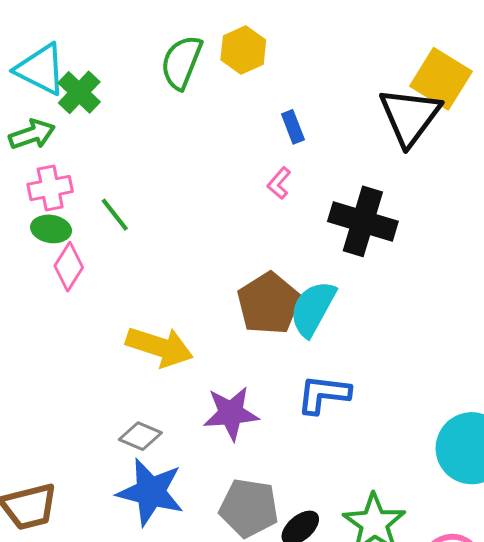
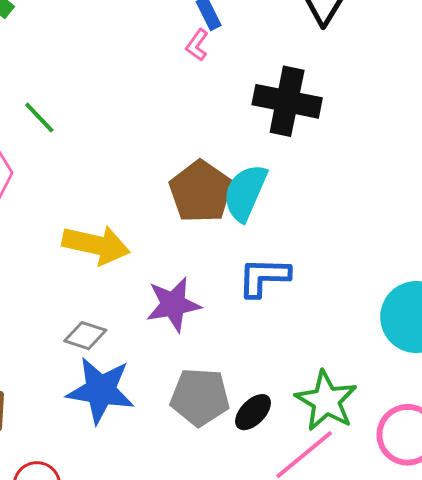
pink L-shape: (279, 183) -> (197, 45), moved

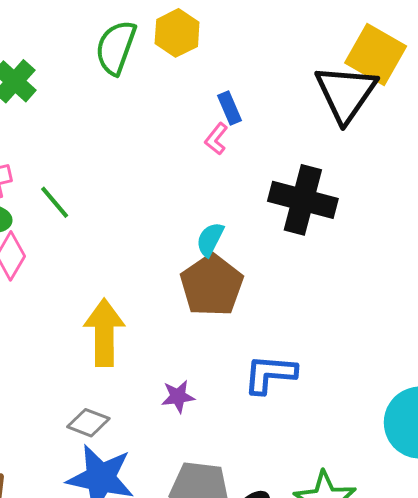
cyan semicircle: (245, 193) -> (210, 239), moved, size x0.6
yellow arrow: (96, 245) -> (104, 333), turned -106
purple star: (173, 304) -> (178, 396), size x0.6

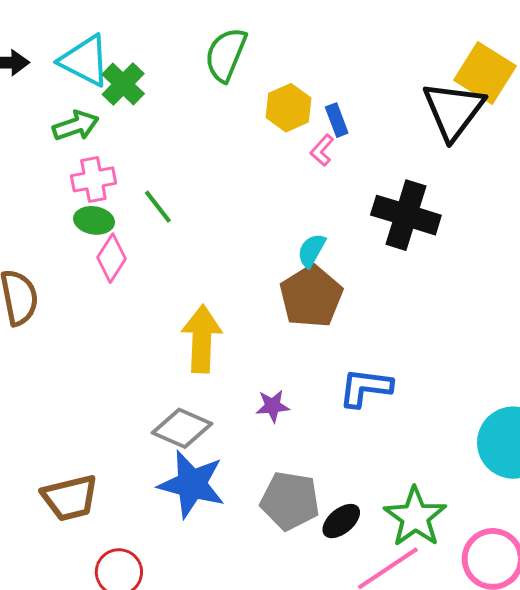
yellow hexagon: (177, 33) -> (288, 108), moved
gray diamond: (88, 423) -> (182, 428), size x1.4

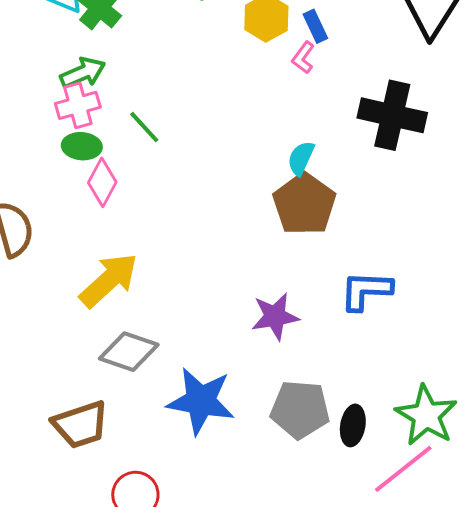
green arrow: (76, 126) -> (83, 73), moved
yellow arrow: (202, 339) -> (109, 280), moved, turned 50
purple star: (273, 406) -> (275, 316), size x1.4
gray diamond: (182, 428) -> (129, 352), moved
black ellipse: (341, 521) -> (353, 425), turned -36

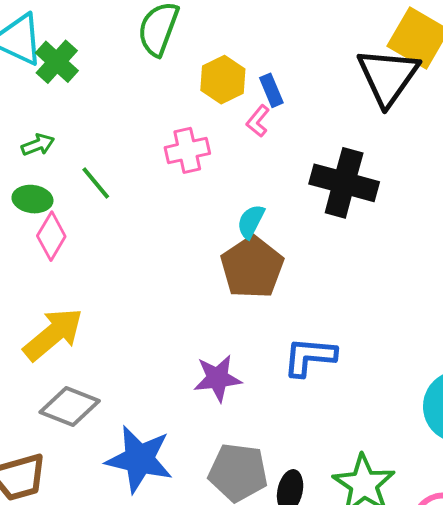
green arrow: (83, 73) -> (38, 145), moved, size x0.7
pink cross: (78, 105) -> (187, 150), moved

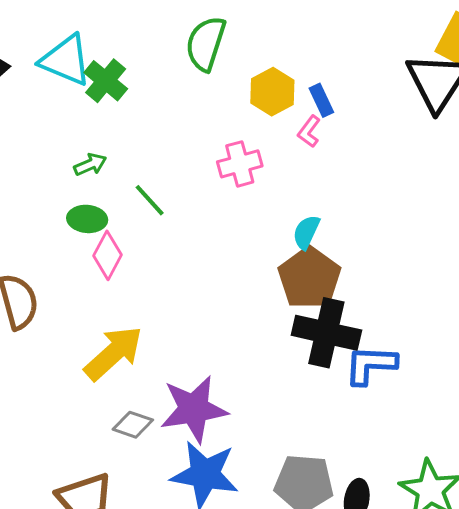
black cross: (344, 183) -> (326, 333), moved
purple star: (217, 378) -> (194, 409), moved, size x1.4
gray diamond: (70, 407) -> (133, 425), size x0.7

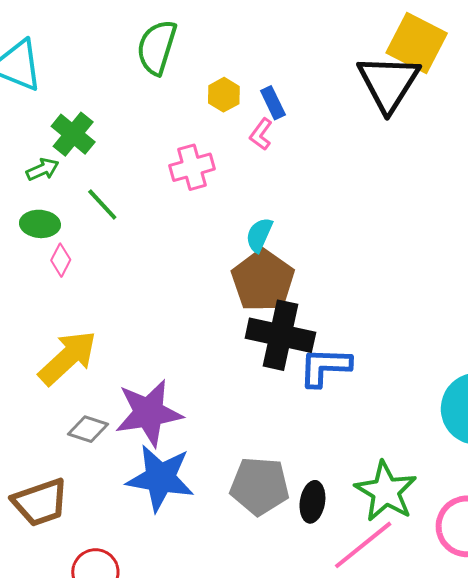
green cross: (106, 81) -> (73, 134), moved
yellow hexagon: (272, 92) -> (224, 95), size x0.7
pink diamond: (107, 255) -> (61, 260), size x0.7

